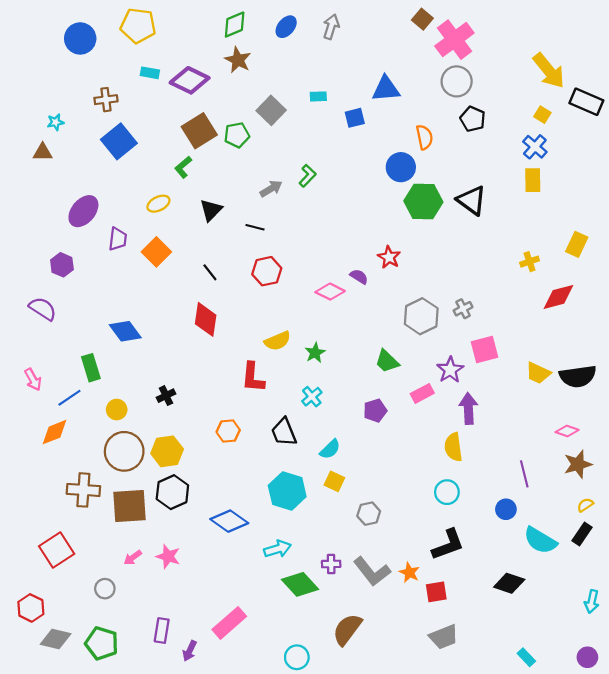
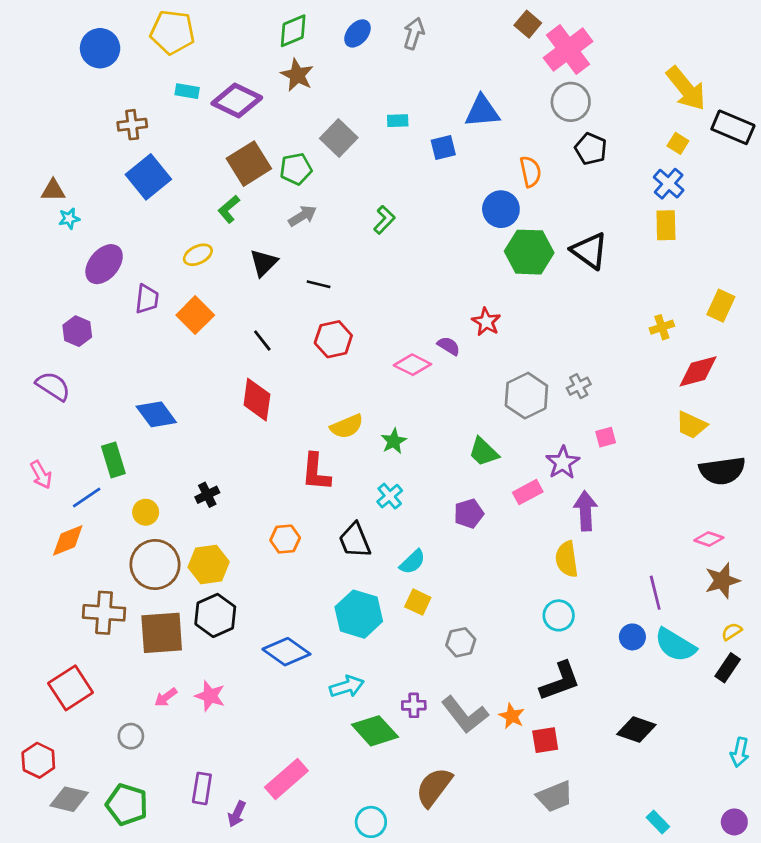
cyan star: (56, 122) -> (69, 219), moved
gray arrow: (271, 189) -> (303, 216), moved
pink square: (484, 349) -> (606, 437), size x0.6
yellow trapezoid: (538, 373) -> (691, 425), moved
cyan semicircle: (540, 540) -> (675, 645), moved

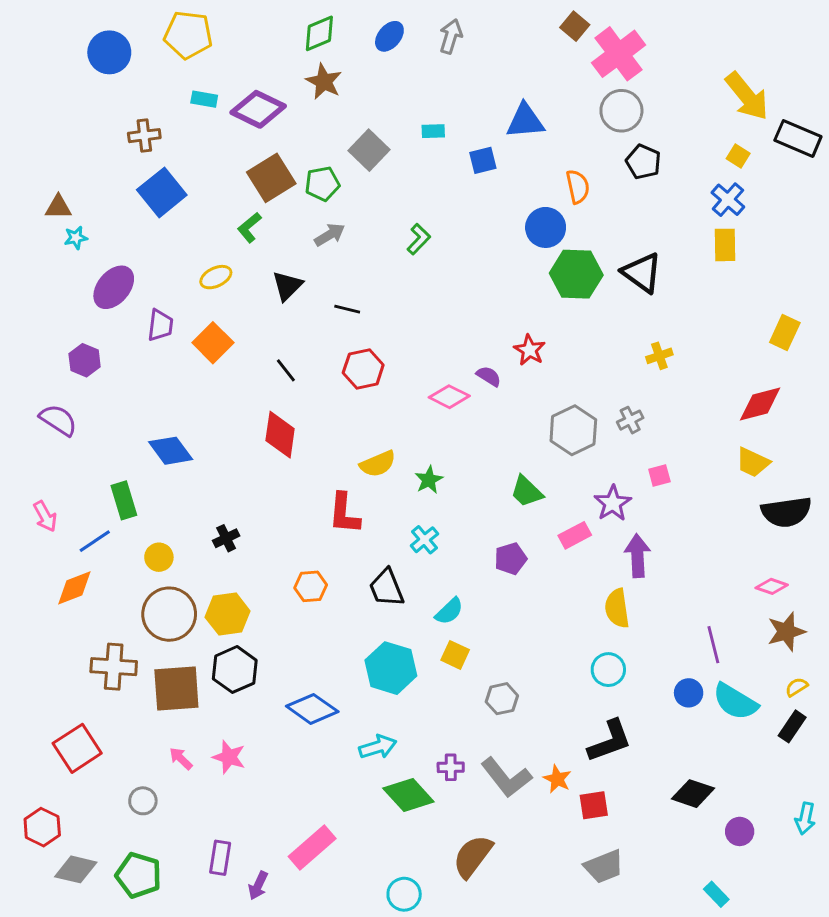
yellow cross: (662, 327) -> (659, 356), moved
pink arrow: (166, 697) -> (181, 759), turned 80
purple circle: (734, 822) -> (740, 831), moved

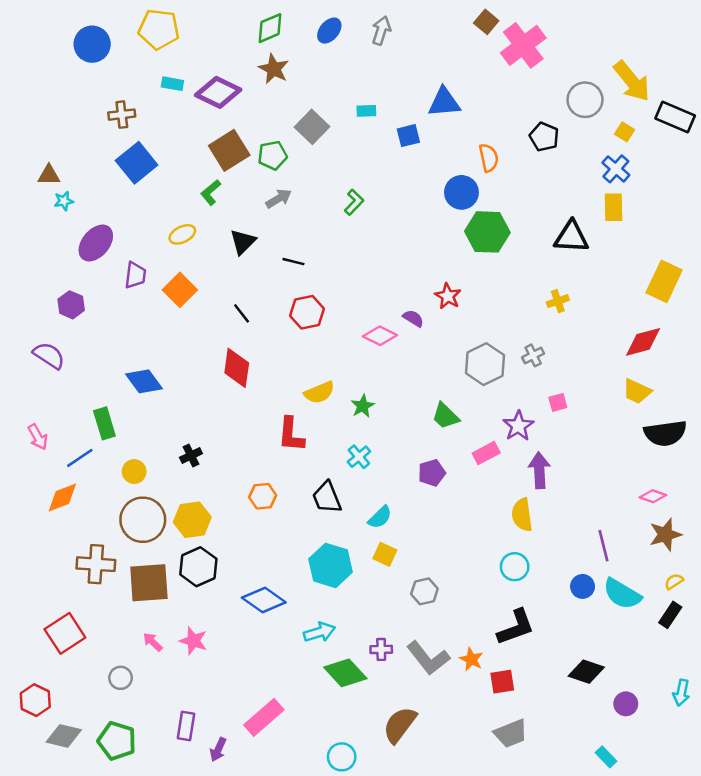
gray circle: (621, 111) -> (585, 100), moved
black triangle: (642, 273) -> (571, 237), moved, turned -33
yellow rectangle: (785, 333) -> (664, 281), size x1.4

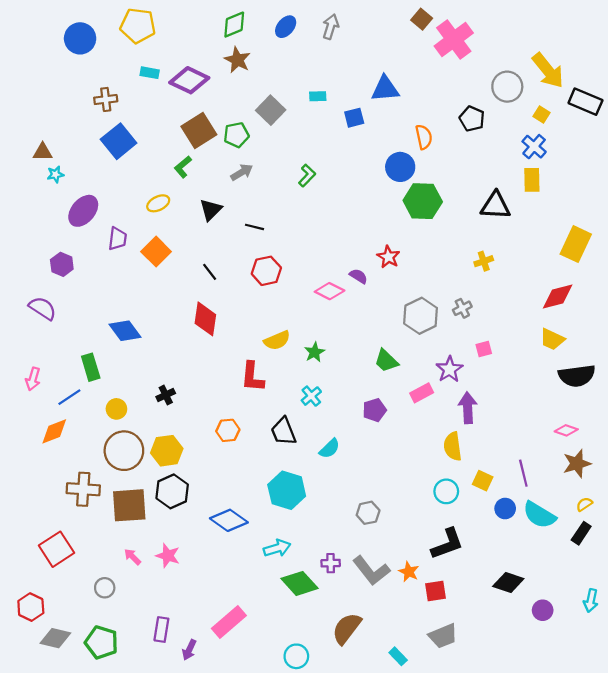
pink arrow: (38, 437) -> (33, 379), turned 45
yellow square: (385, 554) -> (483, 481), moved
cyan rectangle: (606, 757) -> (398, 656), moved

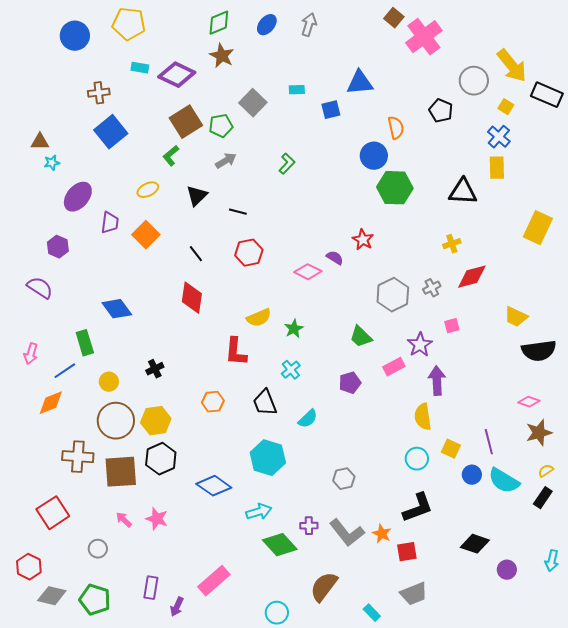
red diamond: (558, 296) -> (472, 277), moved

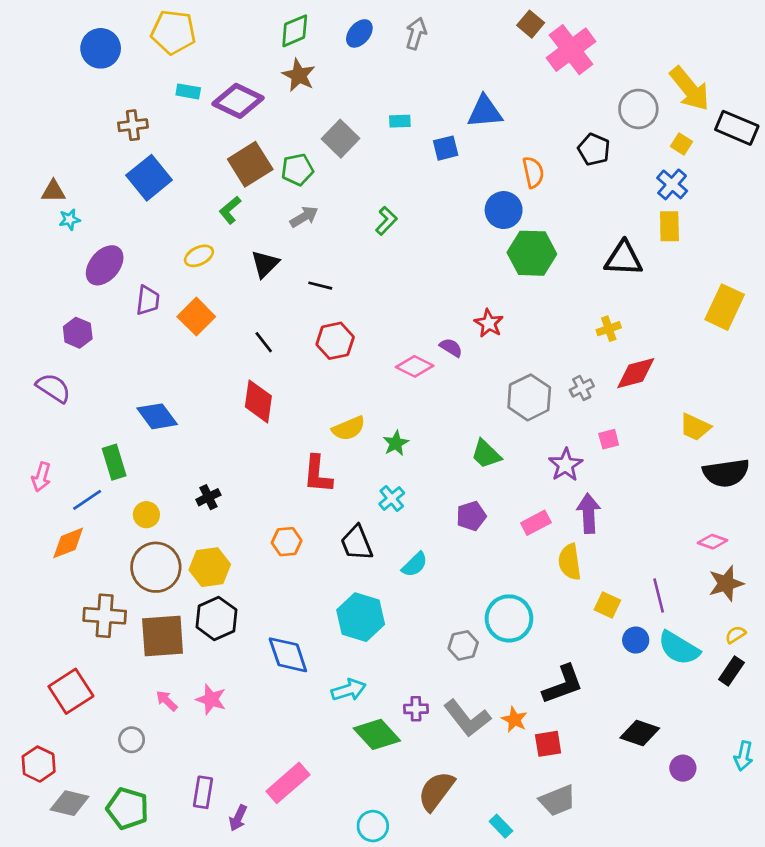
pink rectangle: (394, 367) -> (536, 523), moved
cyan circle: (417, 459) -> (509, 618), moved, size x1.5
blue diamond: (214, 486) -> (288, 655), turned 36

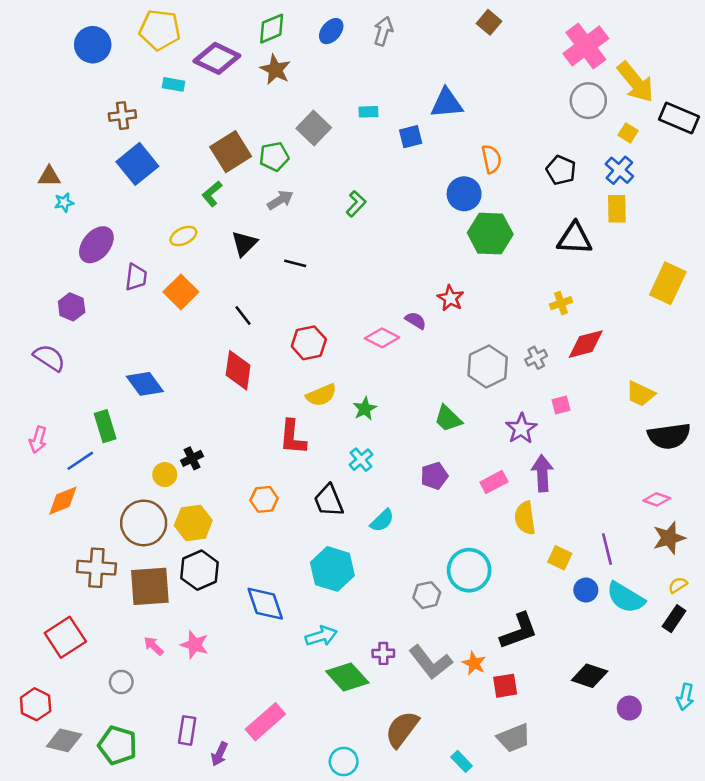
pink cross: (571, 50) -> (586, 46), moved
purple diamond: (238, 101) -> (217, 58), moved
black pentagon: (594, 149) -> (561, 170), moved
red hexagon: (335, 341) -> (309, 343), moved
yellow circle: (146, 515) -> (165, 475), moved

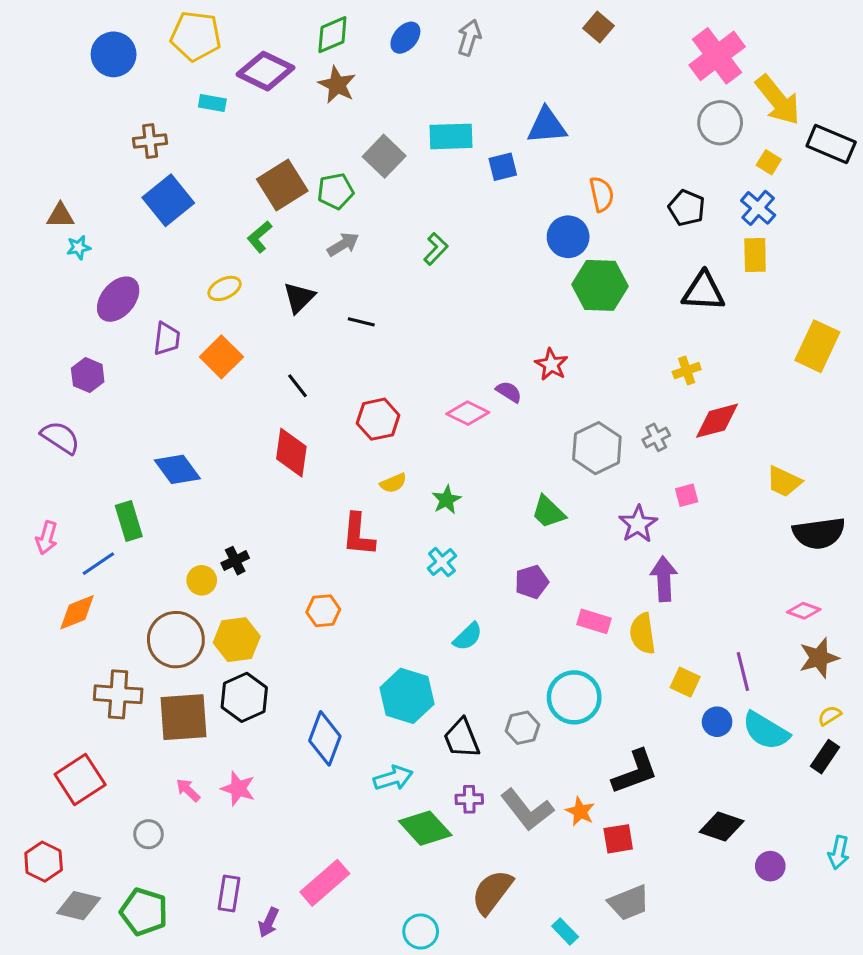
cyan rectangle: (368, 112) -> (451, 136), size x1.8
yellow semicircle: (321, 395) -> (393, 483), size x0.7
pink rectangle: (494, 482) -> (594, 621), moved, turned 45
black trapezoid: (329, 501) -> (462, 738), moved
blue diamond: (265, 604) -> (325, 738), turned 39

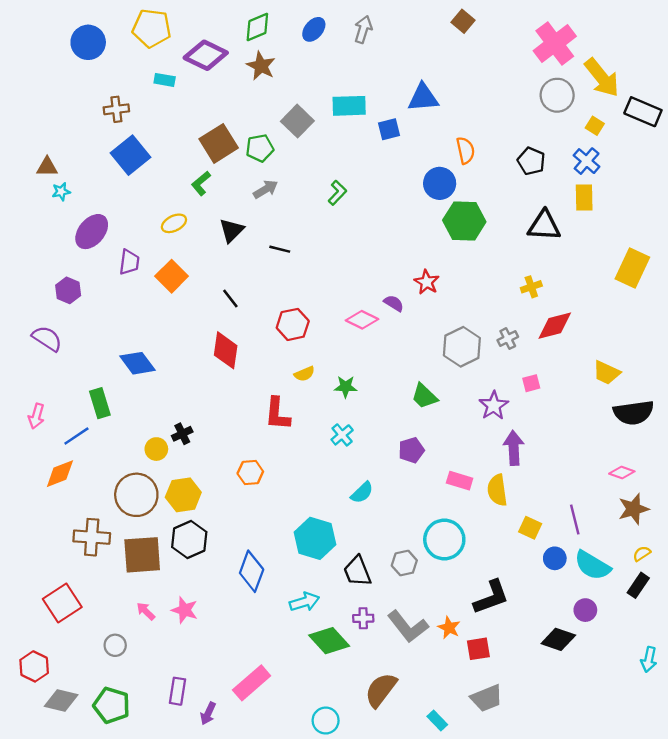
green star: (446, 500) -> (346, 387), turned 30
purple circle: (770, 866) -> (585, 610), moved

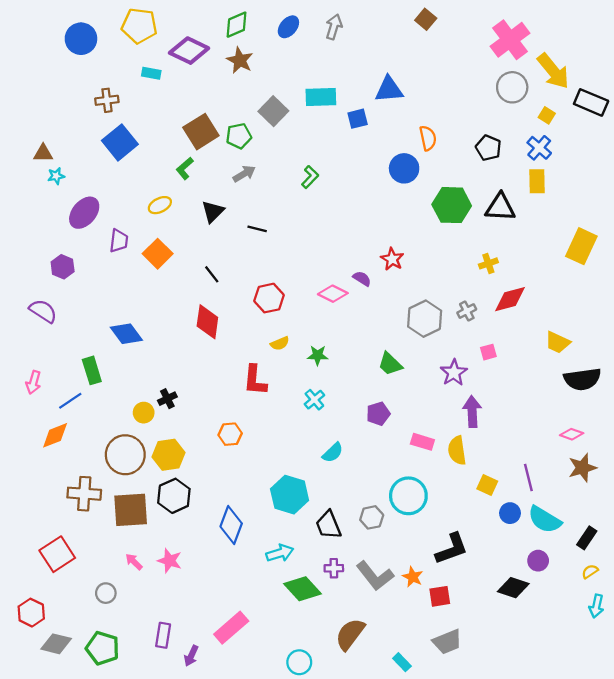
green hexagon: (464, 221) -> (452, 205), moved
yellow semicircle: (642, 554) -> (590, 571), moved

